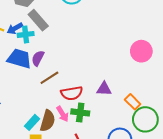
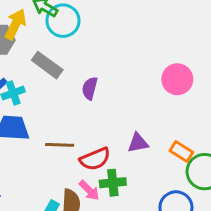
gray rectangle: (38, 20) -> (47, 65), moved
purple semicircle: (38, 58) -> (90, 88), moved
brown line: (49, 78) -> (60, 145), turned 48

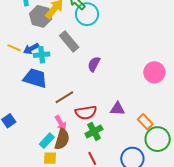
brown line: (60, 145) -> (64, 97), turned -48
green cross: (113, 183) -> (94, 131), turned -36
pink arrow: (89, 190) -> (61, 123), moved

